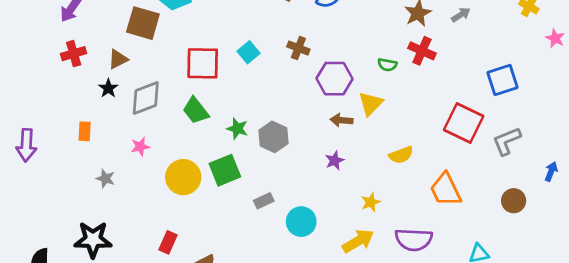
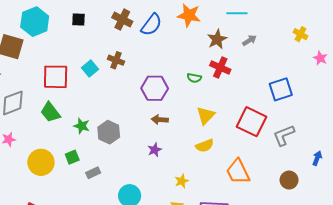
brown cross: (298, 48) -> (116, 60), moved
yellow triangle: (371, 104) -> (206, 115), moved
green square: (225, 170) -> (72, 157), size x0.6
gray rectangle: (264, 201) -> (93, 173), moved

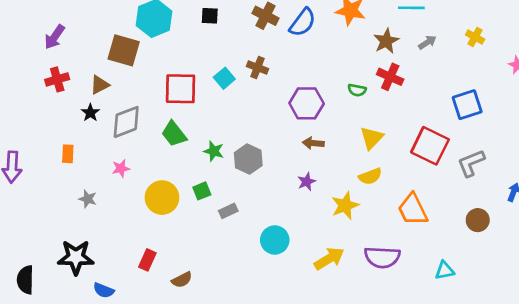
yellow cross: (300, 34) -> (475, 37), moved
yellow star: (182, 181) -> (345, 206), moved, size x1.5

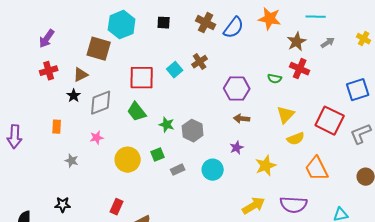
brown cross: (257, 68) -> (200, 62), turned 35
yellow semicircle: (370, 176) -> (296, 139), moved
cyan circle: (275, 240) -> (213, 170), moved
black star: (76, 257) -> (63, 205), size x0.6

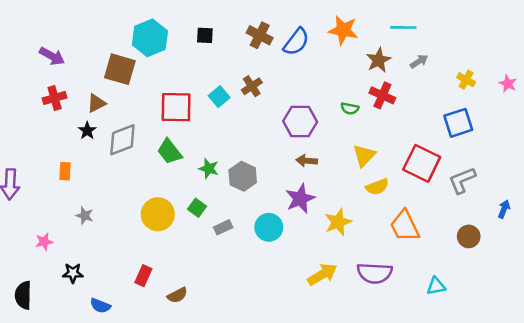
purple arrow: (47, 39) -> (52, 56), turned -96
yellow cross: (364, 39) -> (466, 80), moved
pink star: (97, 138) -> (44, 242), moved
purple star: (237, 148) -> (300, 199), size x1.6
green square: (158, 155) -> (197, 208), turned -32

